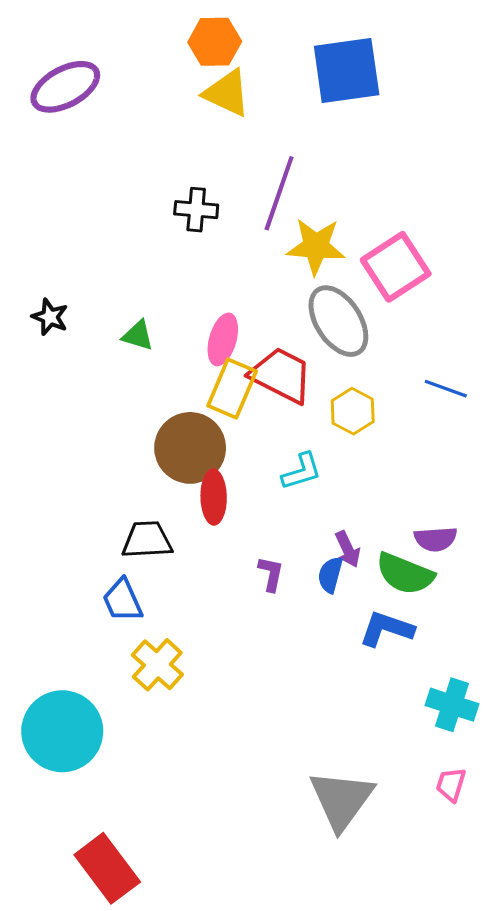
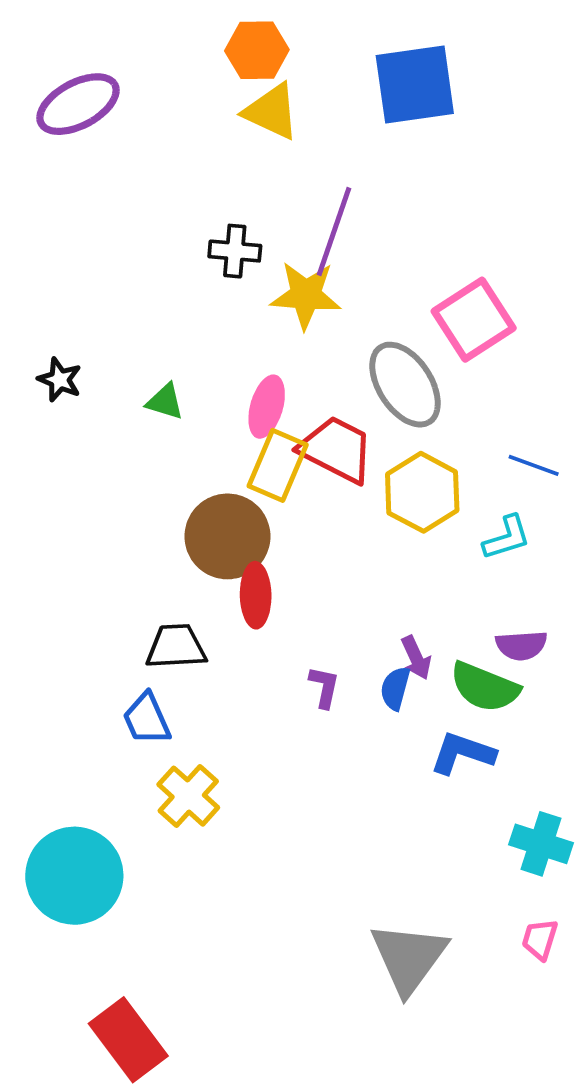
yellow star: (316, 246) -> (306, 295), moved
yellow hexagon: (353, 411) -> (422, 492), size x1.4
cyan L-shape: (302, 471) -> (507, 538), moved

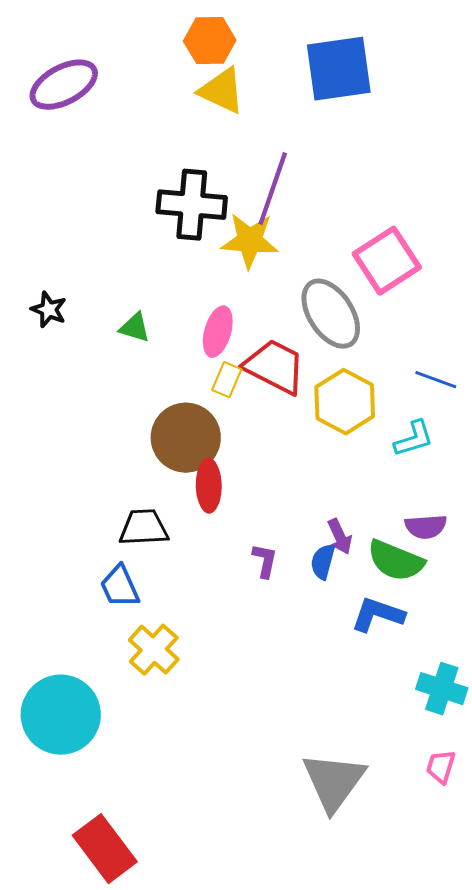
black cross: (235, 251) -> (192, 205), size x1.6
yellow rectangle: (278, 465) -> (227, 380), size x0.6

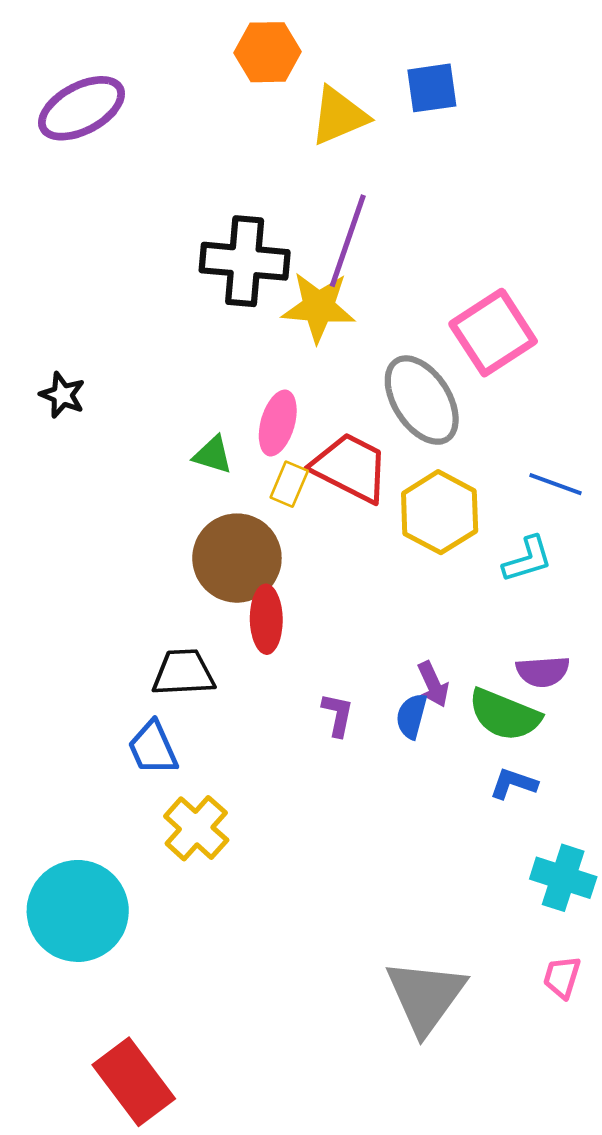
blue square: (339, 69) -> (432, 88), size x0.6
yellow triangle: (222, 91) -> (339, 116), moved, turned -48
green triangle: (135, 328) -> (213, 455), moved
blue L-shape: (378, 615) -> (513, 784), moved, size x0.7

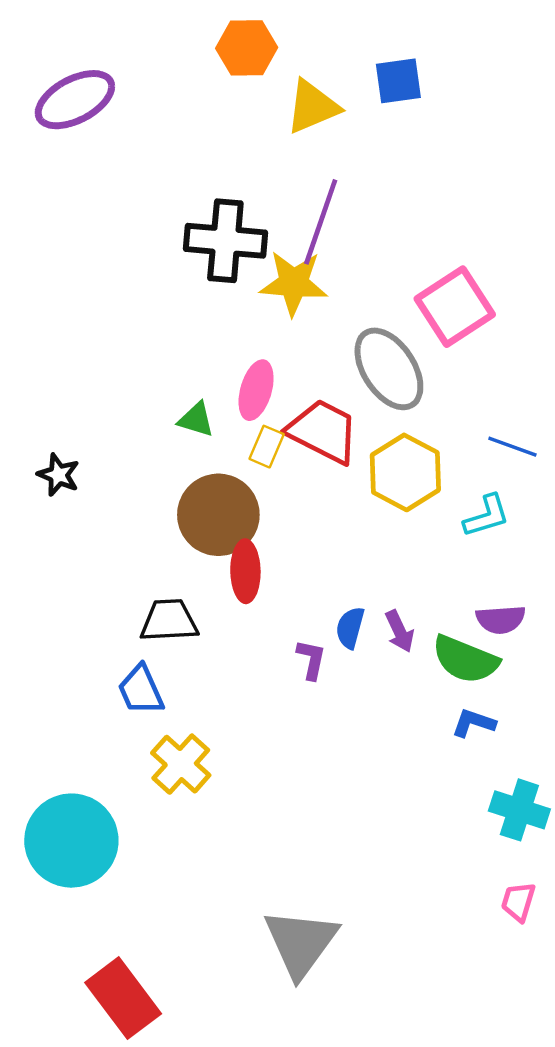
black star: (62, 395) -> (58, 475), moved
blue semicircle: (412, 716) -> (350, 628), moved
gray triangle: (426, 996) -> (301, 943), moved

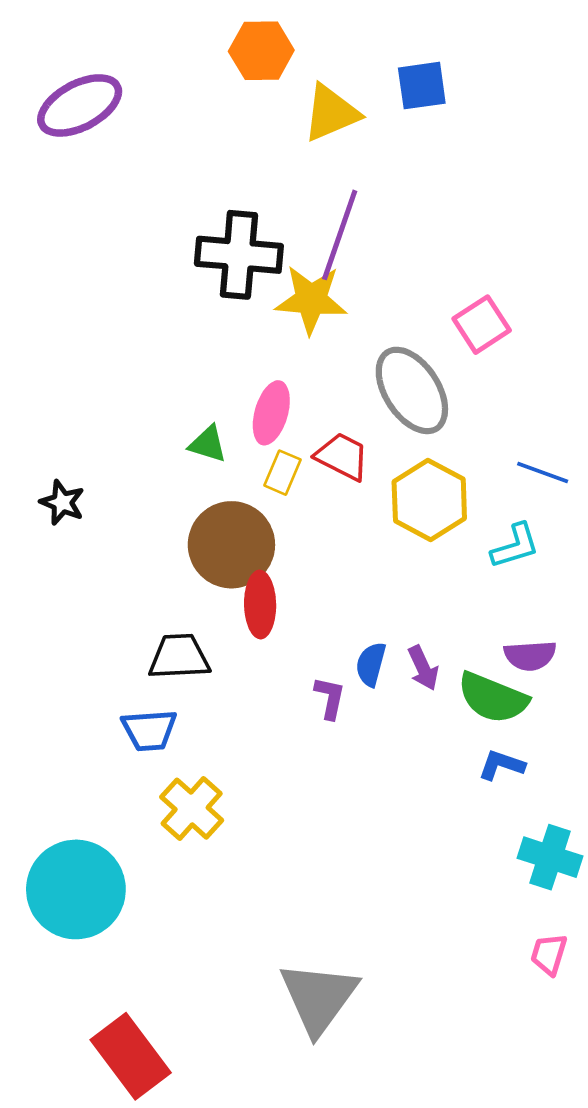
pink square: (455, 307) -> (482, 325), size x0.7
red trapezoid: (323, 431) -> (342, 456), size x0.7
blue trapezoid: (141, 690) -> (149, 730), turned -70

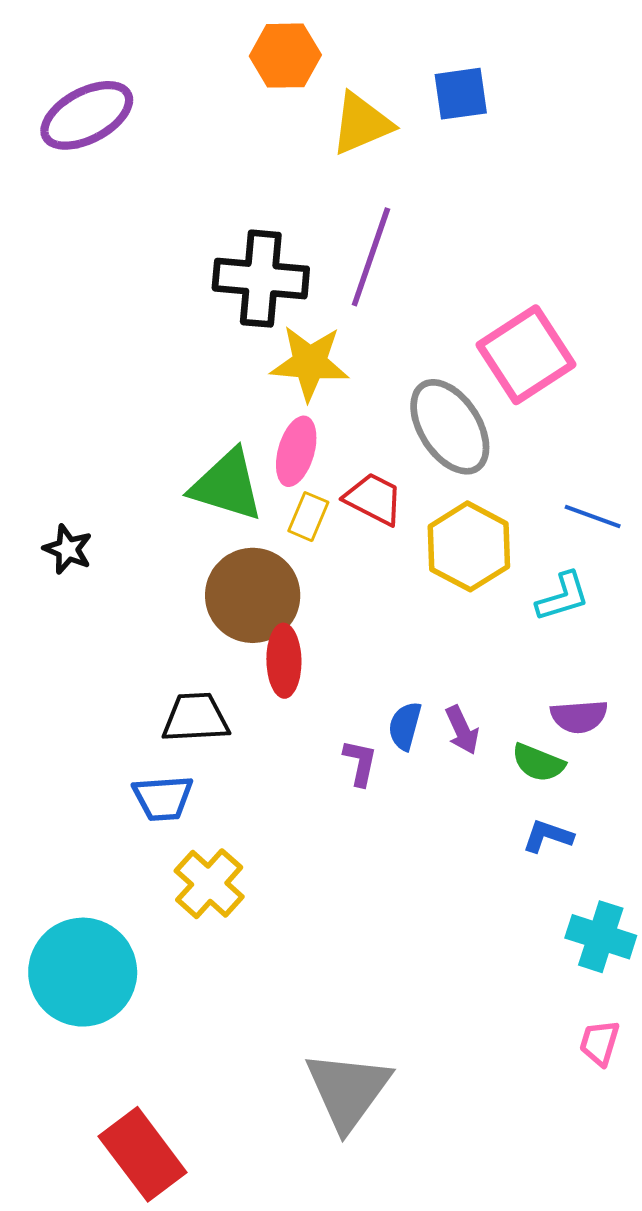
yellow star: (311, 300) -> (310, 363), moved
pink square: (482, 325) -> (526, 355), size x1.5
green triangle: (208, 444) -> (227, 485), size x1.8
green semicircle: (493, 698) -> (538, 763), size x0.7

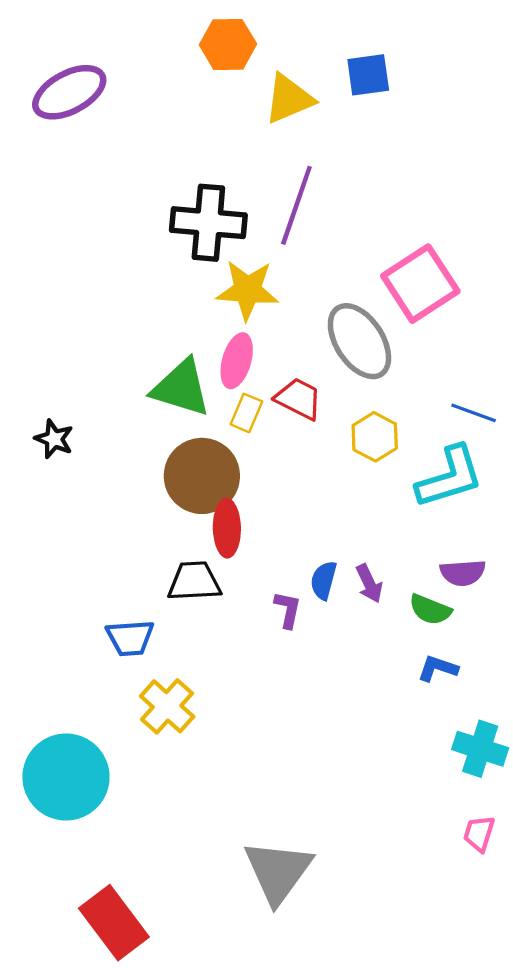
yellow hexagon: (469, 546) -> (375, 437), size x0.7
cyan L-shape: (563, 597) -> (450, 477), size x1.6
black trapezoid: (196, 718) -> (194, 581), moved

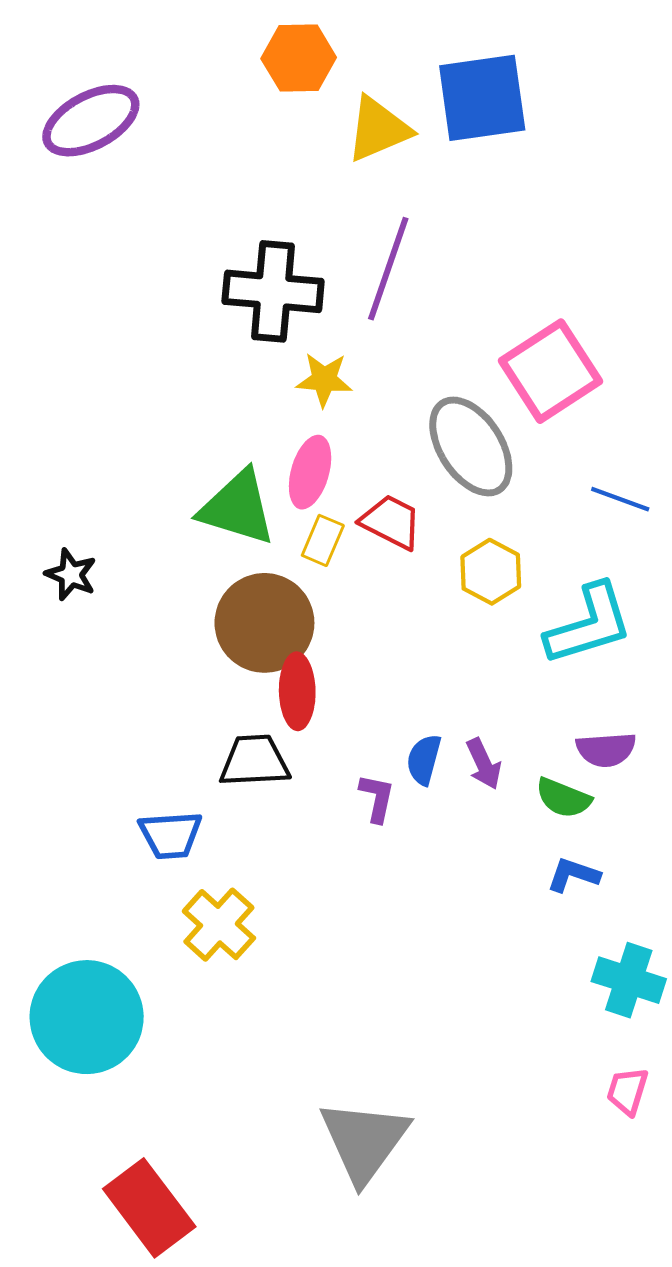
blue square: (368, 75) -> (482, 98), size x1.6
yellow star: (248, 290) -> (324, 380), size x0.7
blue line: (474, 413) -> (620, 499), moved

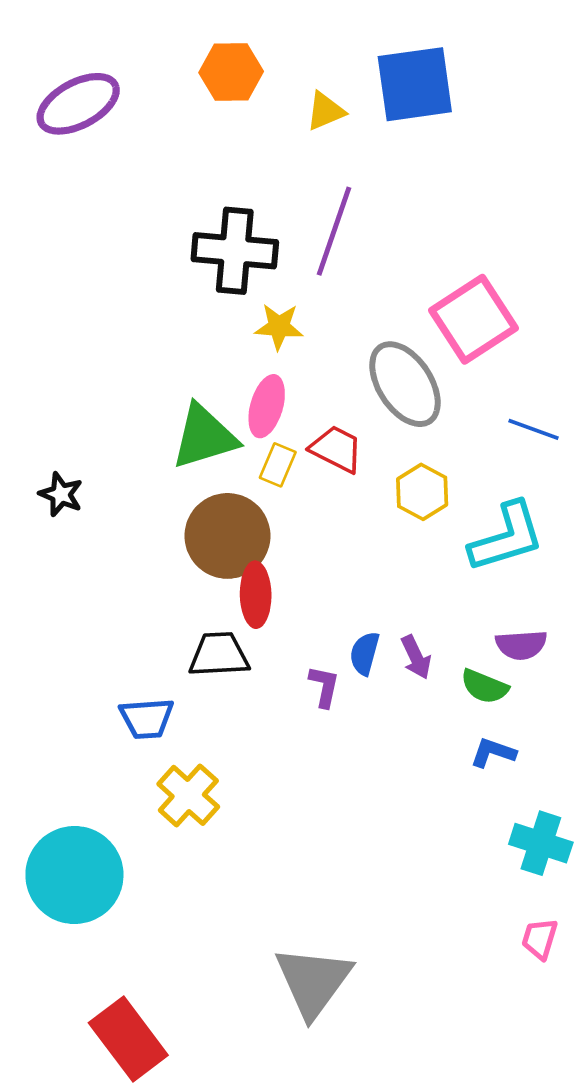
orange hexagon: (299, 58) -> (231, 72), moved
yellow triangle: (378, 129) -> (325, 111), size x0.7
green triangle: (237, 508) -> (204, 437), turned -34

